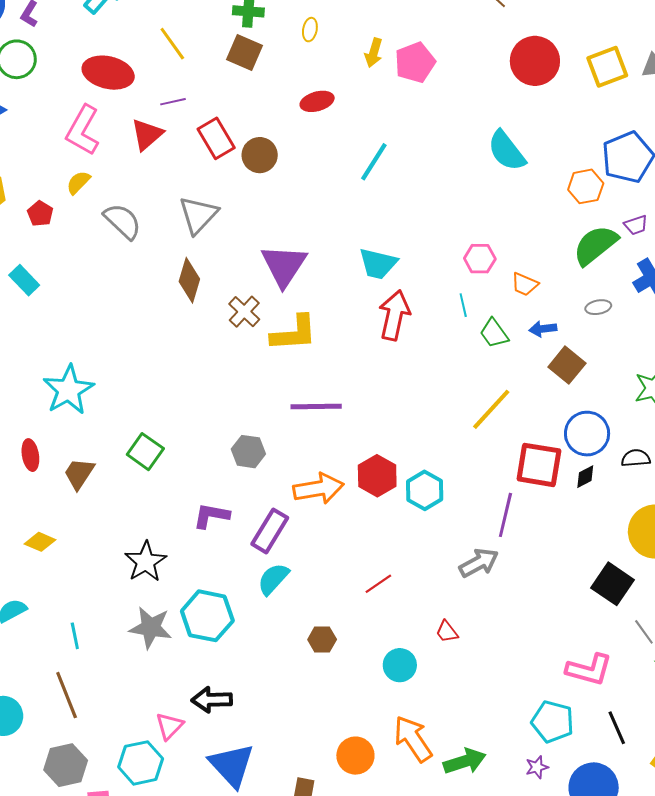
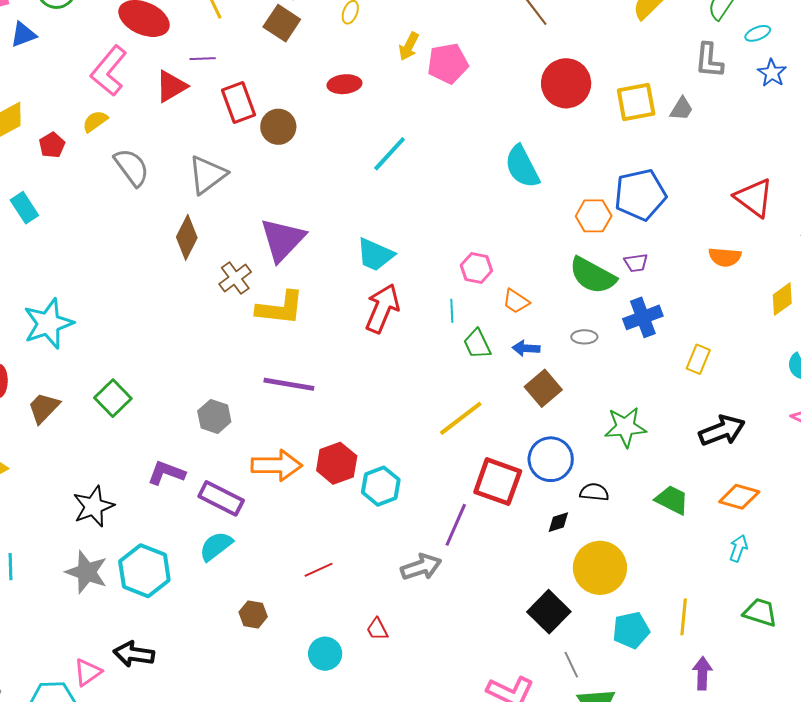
green semicircle: (595, 245) -> (593, 275), turned -123
black diamond: (585, 477) -> (558, 522), moved
purple rectangle: (270, 531) -> (221, 498), turned 75

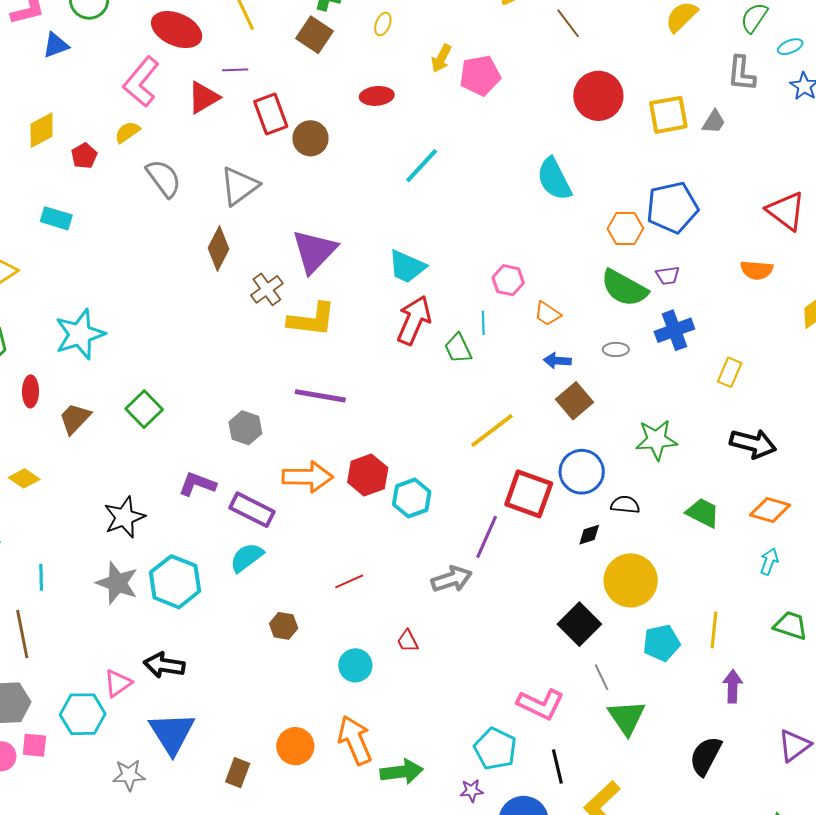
cyan rectangle: (24, 208) -> (56, 218), turned -40
green trapezoid: (477, 344) -> (458, 348), moved
black arrow: (722, 431) -> (753, 444), turned 36

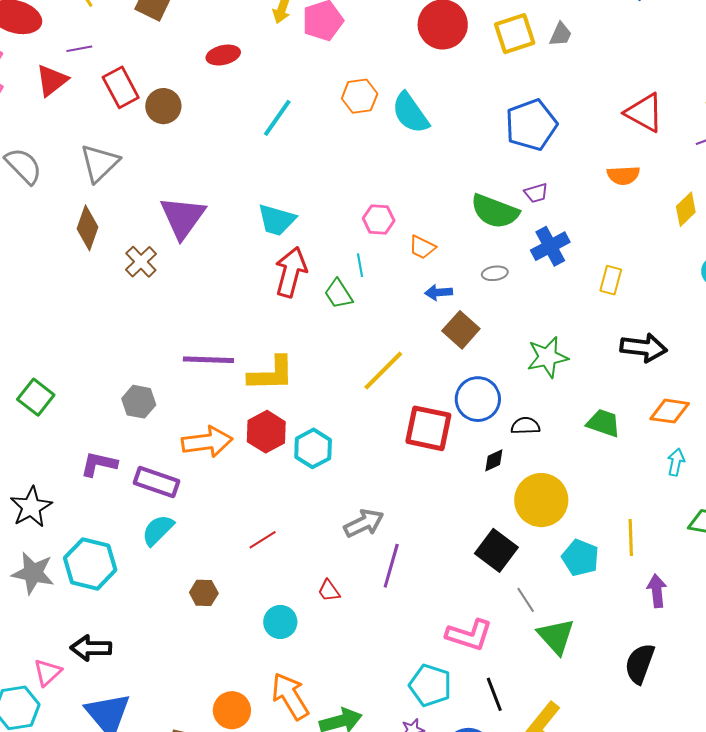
orange hexagon: (625, 229) -> (360, 96), moved
yellow L-shape: (312, 320) -> (271, 374), moved
purple line: (487, 537) -> (391, 566), moved
cyan pentagon: (661, 643) -> (580, 558), turned -30

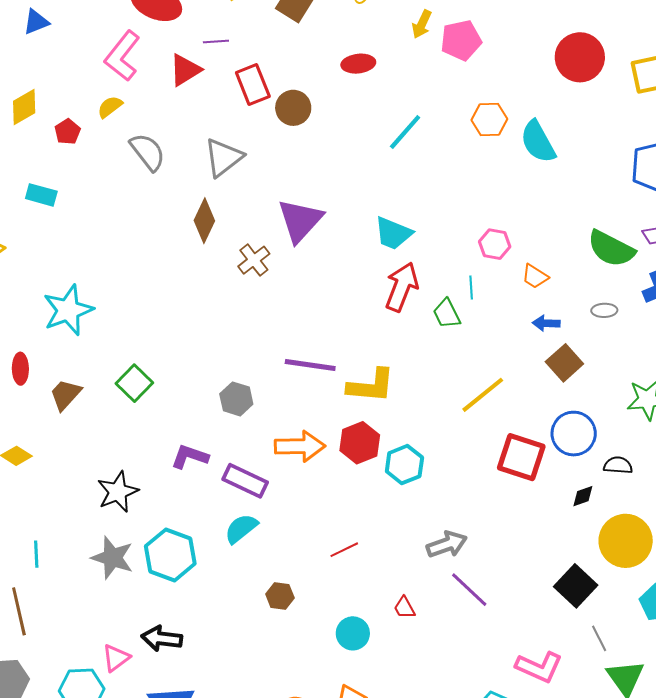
purple line: (391, 566) -> (469, 590), turned -69

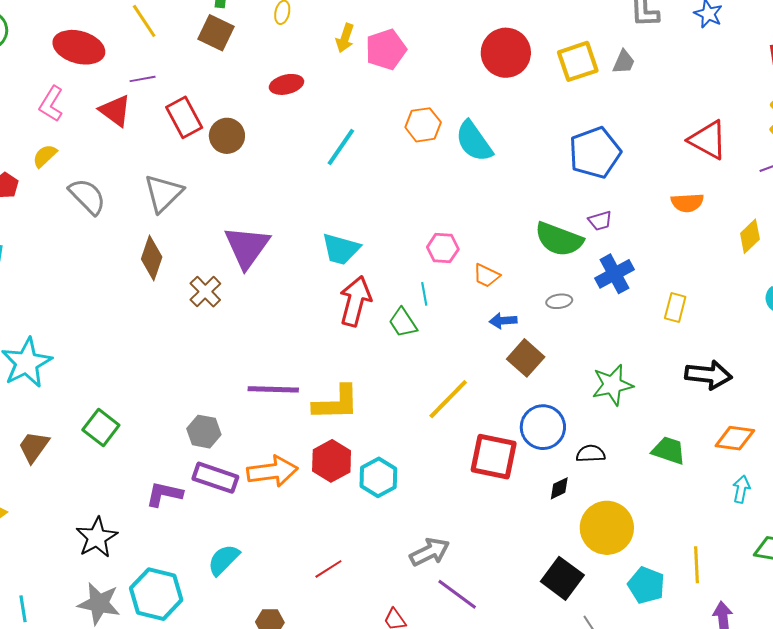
pink L-shape: (122, 56) -> (51, 104), size x0.7
red triangle: (185, 70) -> (115, 111), turned -45
purple rectangle: (245, 481) -> (215, 478), moved

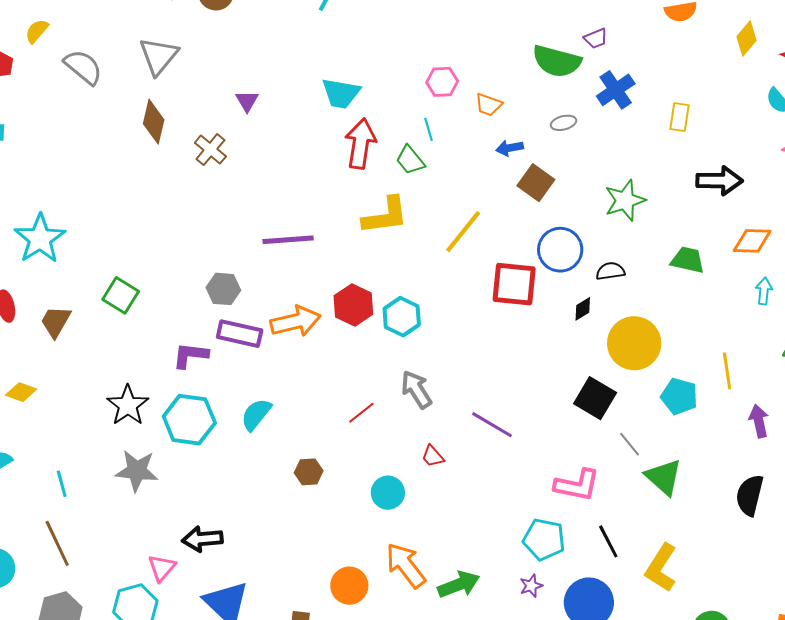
purple triangle: (247, 247) -> (247, 101), size x0.5
yellow L-shape: (336, 403) -> (385, 216), moved
gray arrow: (430, 552) -> (416, 390), moved, turned -90
cyan hexagon: (156, 594) -> (189, 420), moved

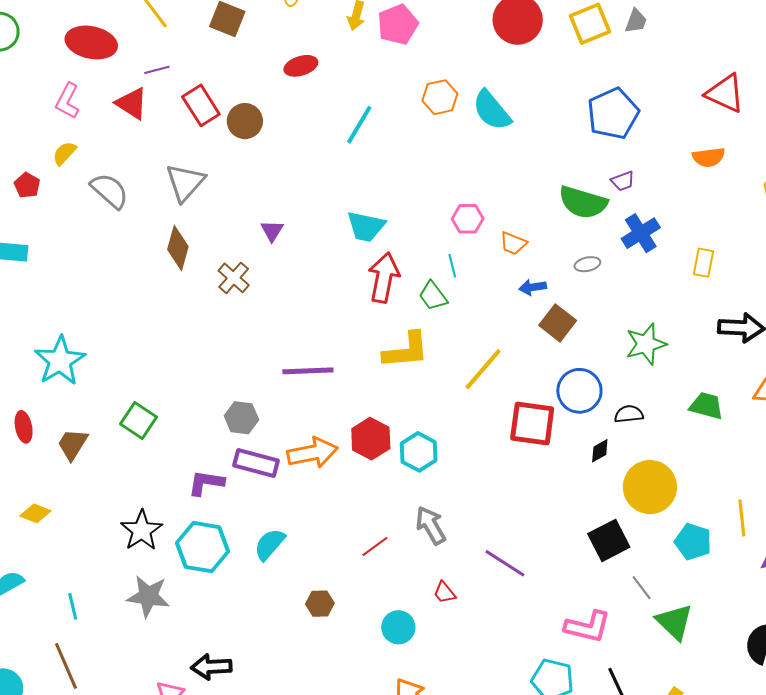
black square: (595, 398) -> (609, 540), turned 30

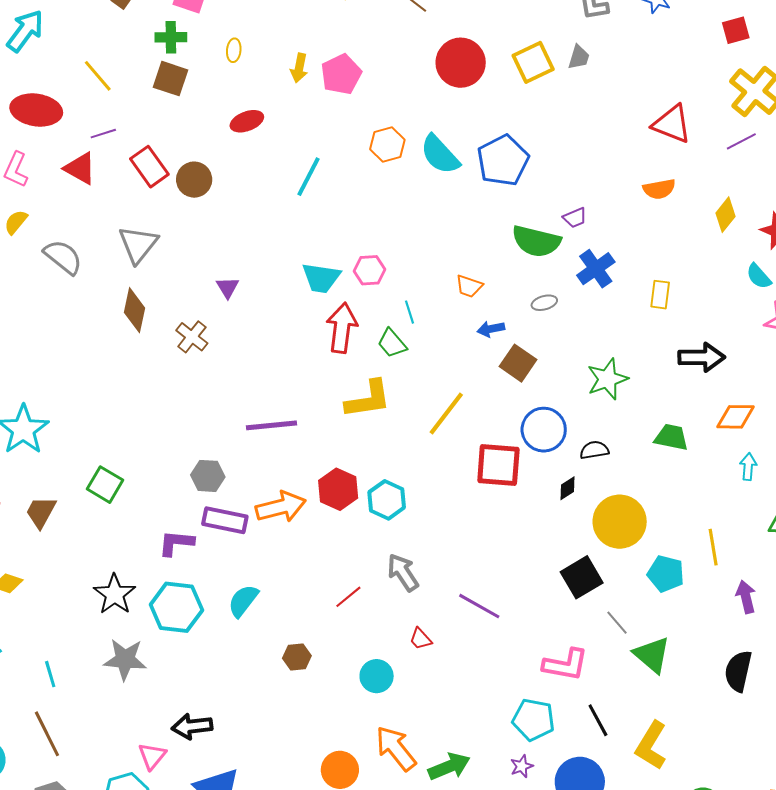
blue pentagon: (613, 114) -> (503, 160), moved
pink hexagon: (468, 219) -> (370, 270), moved

